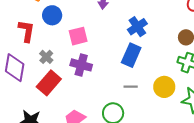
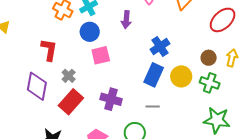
blue circle: (52, 15) -> (90, 32), moved
purple cross: (81, 65) -> (111, 99), moved
yellow circle: (164, 87) -> (181, 76), moved

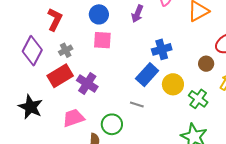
brown circle: (209, 58) -> (206, 64), moved
purple cross: (111, 99) -> (87, 84), moved

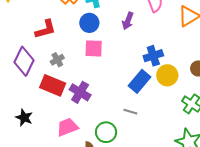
red L-shape: (55, 19) -> (45, 29), turned 50
red rectangle: (60, 76) -> (53, 85), turned 55
yellow circle: (173, 84) -> (167, 75), moved
black star: (31, 107) -> (24, 118), size x0.7

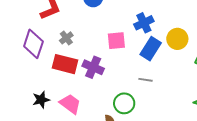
pink square: (94, 48) -> (116, 41), moved
blue cross: (153, 56) -> (144, 23), moved
black star: (24, 118) -> (41, 100), turned -30
pink trapezoid: (67, 127) -> (70, 104), moved, turned 65

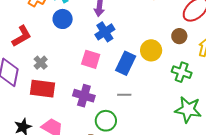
blue cross: (144, 23) -> (105, 32), moved
pink square: (116, 41) -> (91, 59), turned 30
purple cross: (93, 67) -> (84, 96), moved

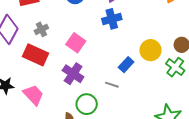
pink square: (91, 59) -> (76, 43), moved
blue rectangle: (126, 63) -> (126, 65), moved, size x0.7
green cross: (182, 72) -> (175, 67), moved

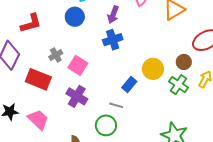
gray cross: (41, 29) -> (56, 55), moved
green circle: (87, 104) -> (106, 125), moved

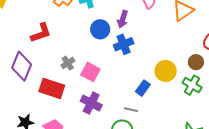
blue circle: (75, 17) -> (100, 29), moved

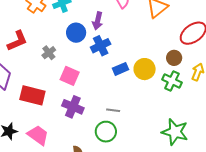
gray cross: (68, 63) -> (49, 53), moved
blue rectangle: (143, 88) -> (120, 69), moved, turned 35

